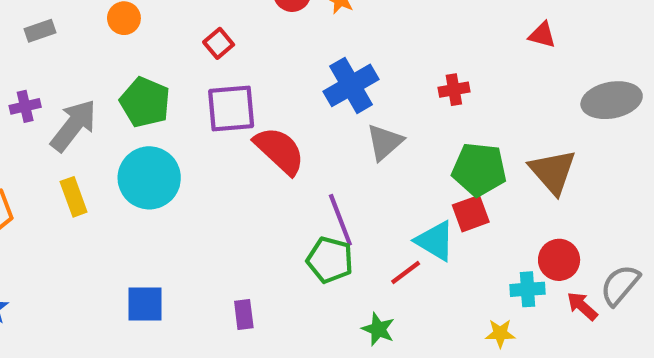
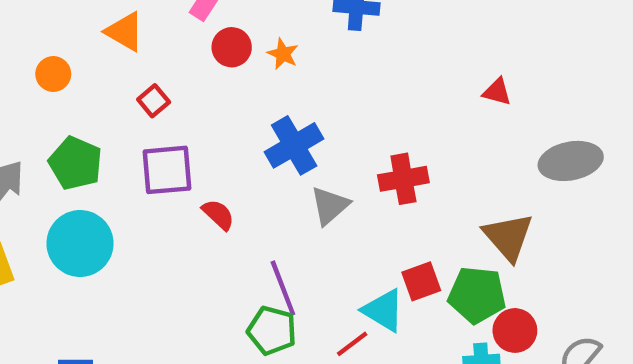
red cross: (454, 90) -> (403, 179), moved, size x1.5
red semicircle: (280, 151) -> (218, 215), size x0.6
green pentagon: (479, 169) -> (477, 295), moved

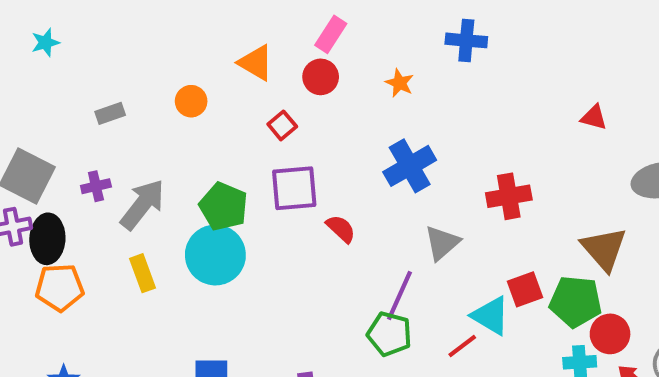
red circle: (232, 47) -> (321, 77), moved
green pentagon: (76, 163) -> (223, 206), moved
gray triangle: (330, 206) -> (442, 243), moved
purple line: (283, 288) -> (400, 295), turned 45

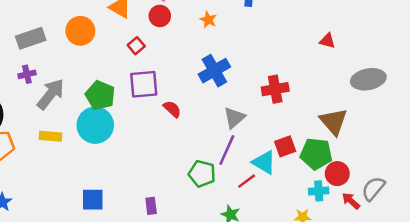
orange circle: (191, 101) -> (80, 31), size x1.5
gray rectangle: (110, 113) -> (31, 38), size x1.6
purple cross: (96, 186) -> (27, 74), moved
yellow rectangle: (143, 273) -> (51, 136), turned -65
purple line: (400, 295) -> (227, 150), moved

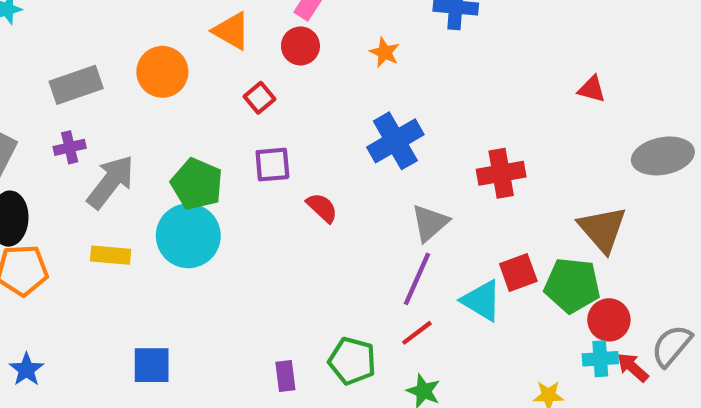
purple square: (144, 84) -> (272, 165), size x0.7
green pentagon: (202, 174) -> (352, 361), moved
red line: (247, 181) -> (417, 333), moved
cyan cross: (319, 191) -> (600, 359), moved
blue square: (93, 200) -> (152, 365), moved

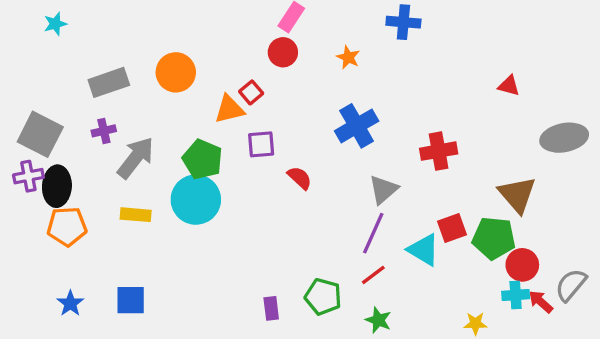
orange triangle: (231, 31) -> (229, 109), moved, turned -44
blue square: (152, 365) -> (131, 300), moved

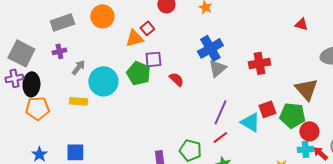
gray arrow: (136, 158) -> (78, 67), size x0.6
green pentagon: (203, 159) -> (138, 73), moved
gray triangle: (383, 190) -> (217, 68), moved
cyan circle: (196, 200) -> (103, 81), moved

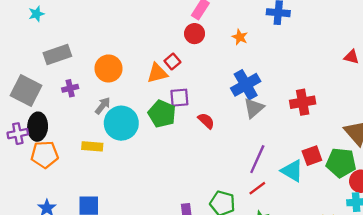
orange circle: (102, 16) -> (108, 68), moved
gray rectangle: (62, 22) -> (57, 55), moved
gray arrow: (78, 67) -> (103, 106), moved
purple cross: (14, 78) -> (18, 134), moved

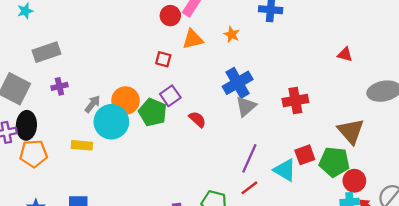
red circle: (195, 34) -> (170, 16), moved
red square: (172, 61) -> (163, 59), turned -35
orange circle: (108, 68) -> (126, 101), moved
orange triangle: (157, 73) -> (193, 39), moved
purple square: (179, 98) -> (170, 96), turned -30

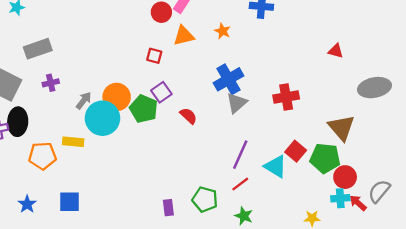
orange pentagon: (33, 154) -> (42, 156), moved
red square: (305, 155) -> (296, 151), turned -30

